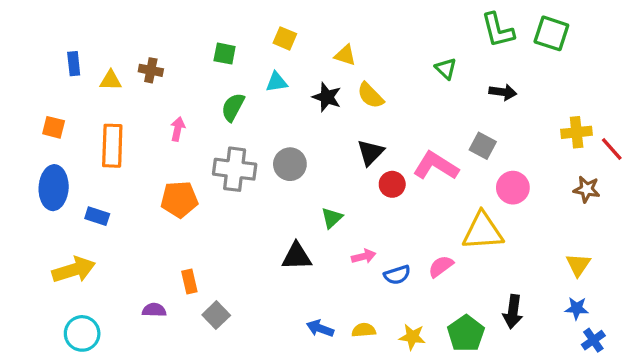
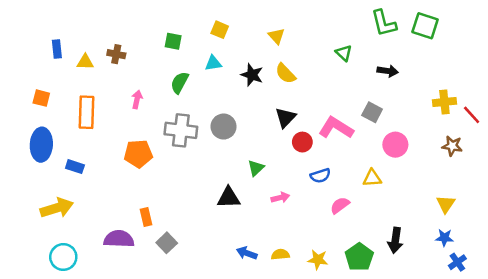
yellow triangle: (345, 55) -> (276, 36), moved, turned 30
yellow triangle: (483, 231) -> (372, 178), size x0.6
blue semicircle: (397, 275) -> (320, 176), moved
purple semicircle: (154, 310) -> (119, 239), size x1.6

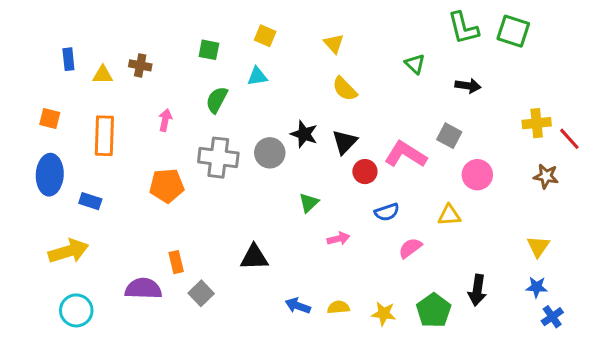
black star: (252, 75) -> (304, 134), moved
black triangle: (229, 198) -> (254, 257), moved

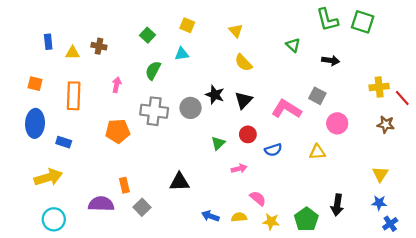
green square: (209, 50) -> (148, 35), turned 32
red circle: (365, 172) -> (248, 134), moved
pink semicircle: (410, 248) -> (258, 198), moved, turned 77

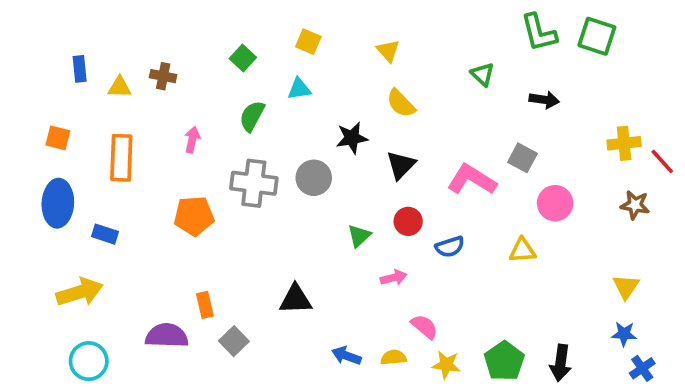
black star: (215, 95) -> (352, 138), moved, turned -30
black arrow: (337, 205) -> (561, 363), moved

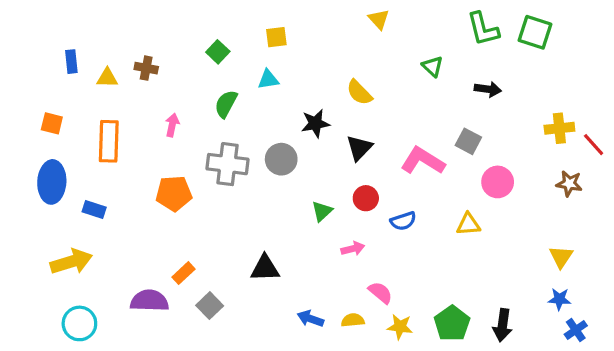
yellow square: (308, 42) -> (276, 37), turned -30
yellow triangle: (388, 51) -> (379, 19), moved
orange rectangle: (205, 305) -> (184, 273), turned 60

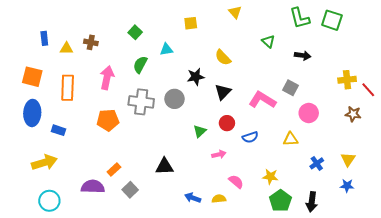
yellow square: (276, 37) -> (191, 23), moved
orange square: (52, 123) -> (32, 77), size x1.5
pink arrow: (172, 125) -> (107, 78), size x1.6
yellow star: (400, 327) -> (270, 177), moved
blue cross: (576, 330) -> (317, 163), moved

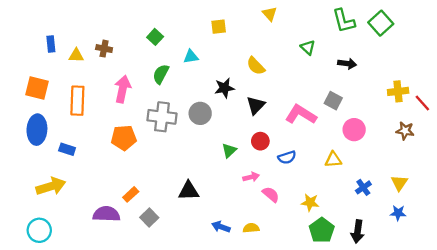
green square: (332, 20) -> (381, 23), turned 30
pink semicircle: (236, 182) -> (271, 194), moved
cyan circle: (49, 201) -> (39, 230), moved

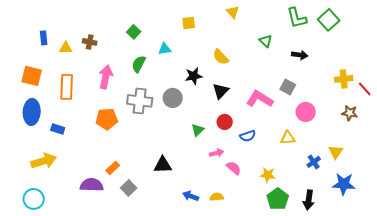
yellow triangle: (399, 183) -> (336, 152), moved
blue star: (398, 213) -> (344, 184), size x1.6

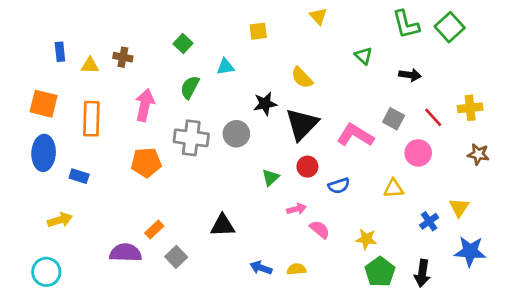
red line: (365, 89) -> (433, 117), moved
black triangle: (221, 91) -> (302, 124), size x1.5
yellow arrow: (44, 161) -> (60, 220), size x0.7

